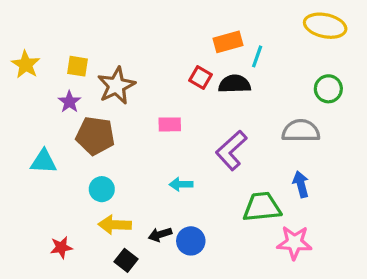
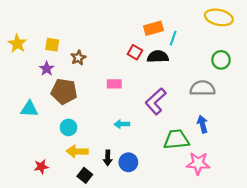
brown star: (116, 86) -> (78, 58), size x0.6
black arrow: (160, 234) -> (108, 158), turned -72

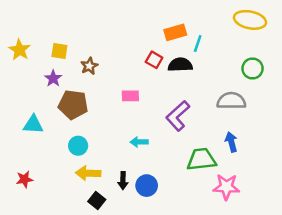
red star: (41, 167) -> (25, 179), moved

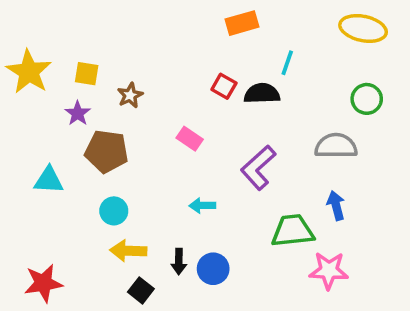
orange rectangle: (175, 32) -> (242, 23), moved
yellow star: (20, 50) -> (29, 72), size x1.4
pink rectangle: (130, 96) -> (190, 139), turned 35
red star: (25, 179) -> (43, 283), moved, size x1.5

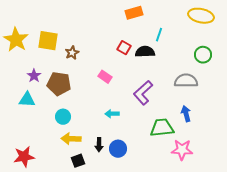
yellow square: (87, 74) -> (48, 41), size x1.5
purple star: (78, 113) -> (34, 76), moved
black square: (141, 290) -> (78, 161), turned 32

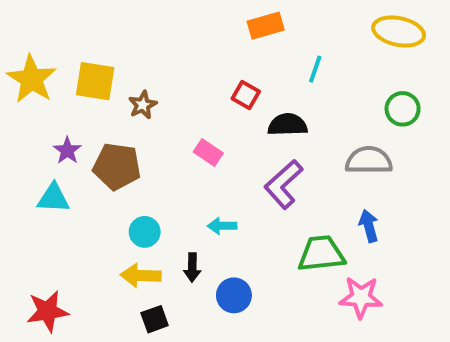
black semicircle: (145, 52) -> (287, 125), moved
cyan circle: (63, 117) -> (145, 232), moved
black arrow: (99, 145) -> (192, 268), moved

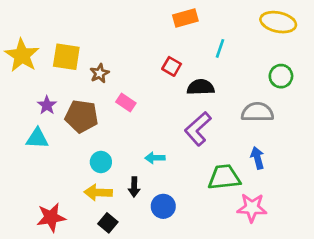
pink rectangle: (208, 153) -> (126, 102), moved
red star: (47, 311) -> (51, 217), moved
black square: (155, 319) -> (108, 223), turned -30

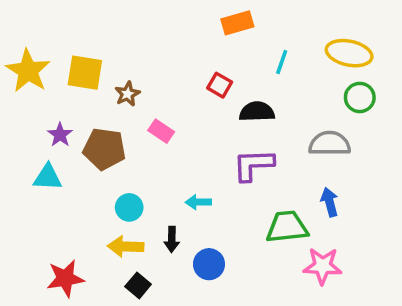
yellow ellipse: (278, 22) -> (349, 53), moved
purple L-shape: (198, 129) -> (253, 165), turned 40

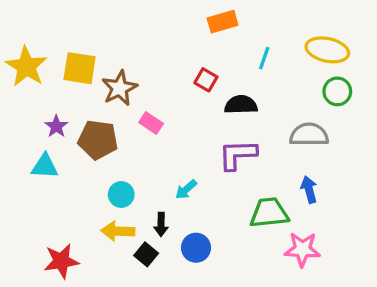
brown star: (127, 94) -> (120, 88), size x1.5
cyan arrow: (198, 202) -> (186, 190), turned -40
black square: (138, 285) -> (146, 254), moved

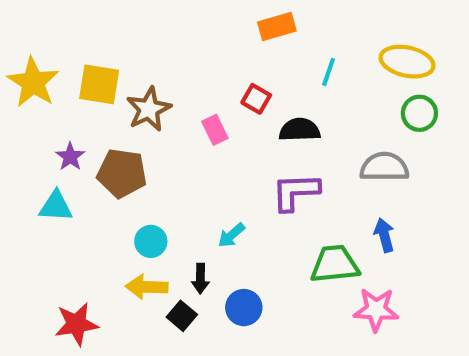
pink rectangle: (151, 123) -> (215, 130), moved, turned 30

